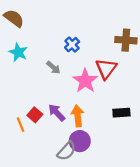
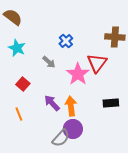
red square: (35, 115) -> (23, 84), moved

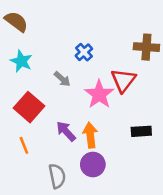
red square: (23, 84) -> (29, 107), size x1.6
gray semicircle: (61, 138) -> (57, 176), moved, turned -54

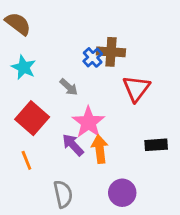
brown cross: (146, 47) -> (111, 52), moved
pink star: (99, 94) -> (88, 122), moved
purple circle: (93, 164) -> (122, 193), moved

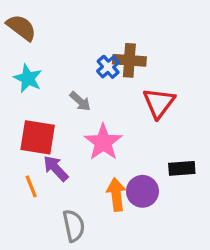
red square: (32, 118) -> (38, 137), turned -32
purple arrow: (73, 145) -> (56, 168), moved
orange arrow: (100, 149) -> (116, 195), moved
purple circle: (122, 193) -> (142, 191), moved

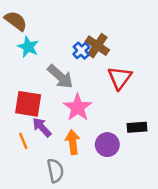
brown cross: (129, 60) -> (97, 46), turned 30
cyan star: (28, 78) -> (28, 47), moved
gray arrow: (80, 101) -> (60, 77), size x1.6
orange arrow: (116, 195) -> (73, 142), moved

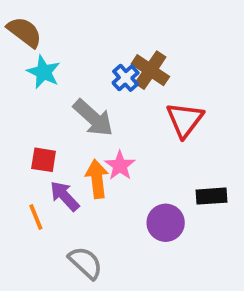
red square: (28, 104) -> (44, 160), size x0.6
pink star: (78, 107) -> (120, 166), size x0.7
orange arrow: (73, 142) -> (97, 179), moved
gray semicircle: (55, 171) -> (86, 263), turned -35

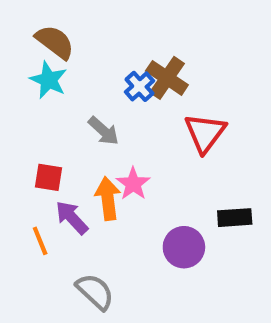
brown semicircle: (24, 32) -> (55, 42), moved
gray arrow: (93, 118) -> (104, 131), size x0.7

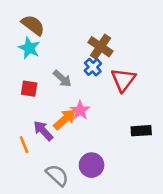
blue cross: (139, 86) -> (93, 67), moved
red square: (48, 177) -> (29, 89), moved
orange arrow: (108, 199) -> (65, 119), turned 55
purple circle: (184, 247) -> (92, 165), moved

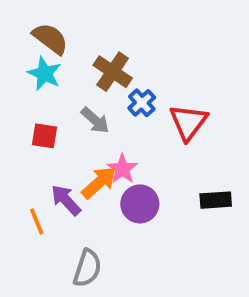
brown cross: (100, 47) -> (113, 72), moved
purple circle: (92, 165) -> (140, 204), moved
gray semicircle: (57, 175) -> (87, 268), turned 65

